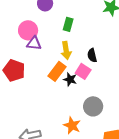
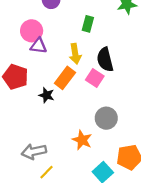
green rectangle: (68, 24) -> (88, 24), moved
black semicircle: (92, 55) -> (105, 60), size x1.5
black star: (70, 79) -> (47, 95), moved

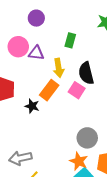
purple triangle: (38, 46) -> (36, 53), moved
gray circle: (106, 118) -> (87, 138), moved
orange star: (82, 140) -> (79, 161), moved

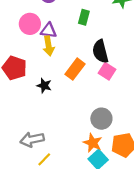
yellow arrow: (59, 68) -> (49, 46), moved
orange rectangle: (49, 90) -> (75, 69), moved
pink square: (77, 90) -> (107, 71), moved

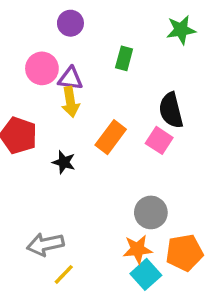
black semicircle: (100, 51) -> (171, 110), moved
orange star: (93, 143) -> (137, 249), turned -30

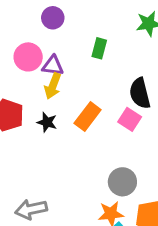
yellow arrow: (70, 102) -> (53, 86), turned 30
black star: (64, 162) -> (47, 122), moved

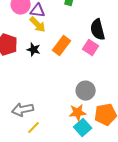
yellow arrow: (53, 86) -> (38, 25), turned -66

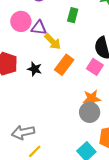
yellow arrow: (38, 25) -> (53, 41), moved
orange star: (78, 113) -> (92, 99), moved

